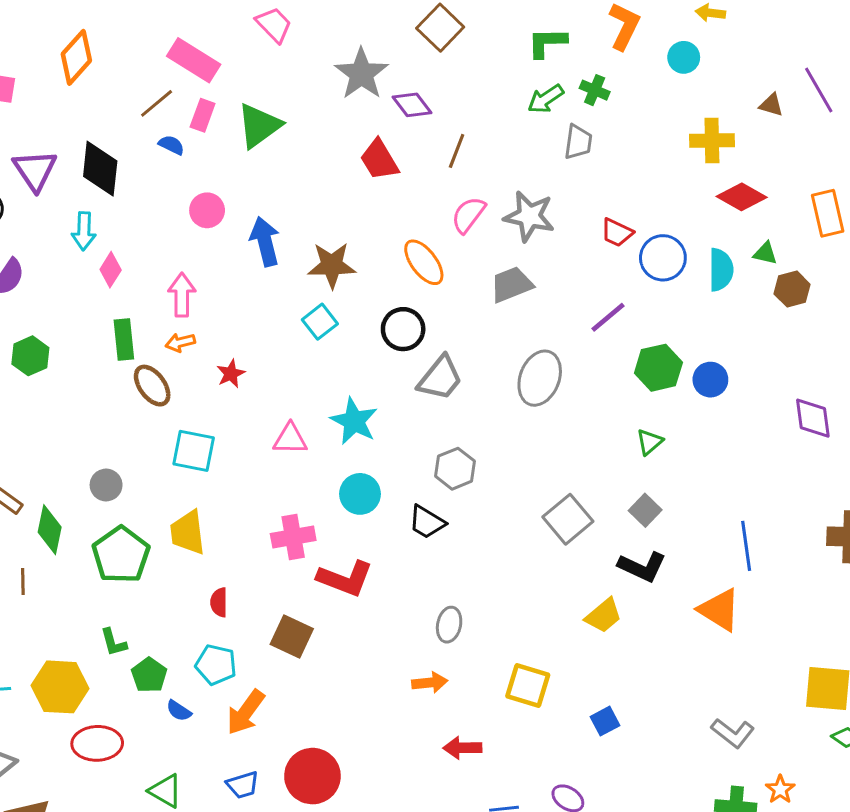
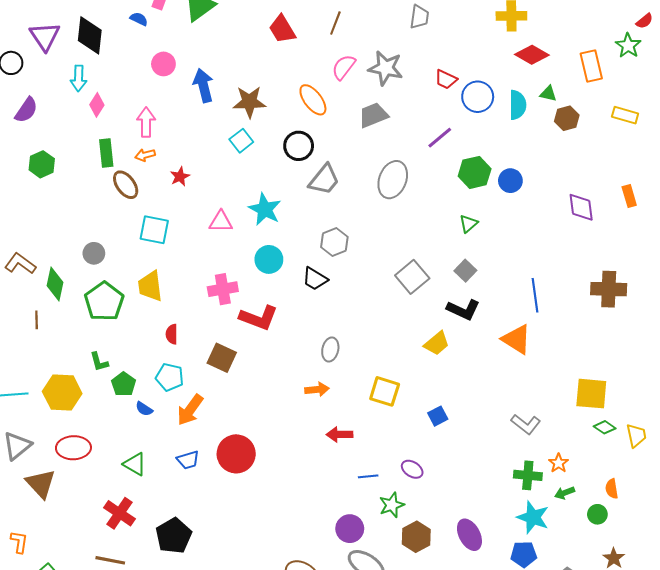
red ellipse: (97, 743) -> (73, 448), moved

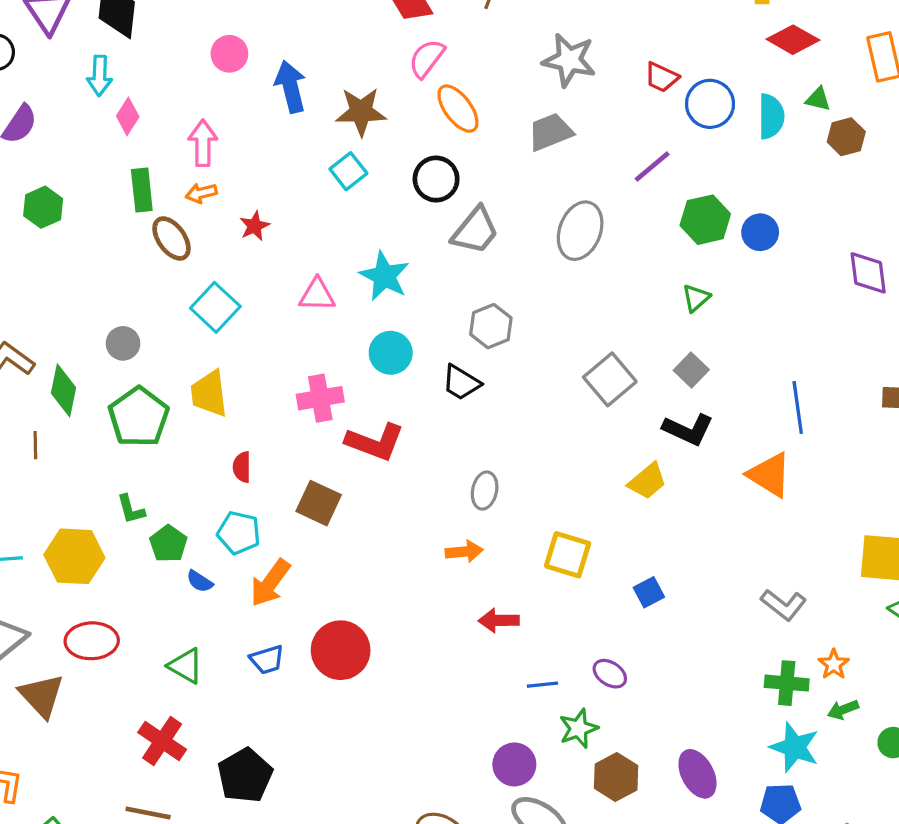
pink semicircle: (344, 67) -> (427, 58), moved
cyan square: (154, 230) -> (215, 307), turned 32

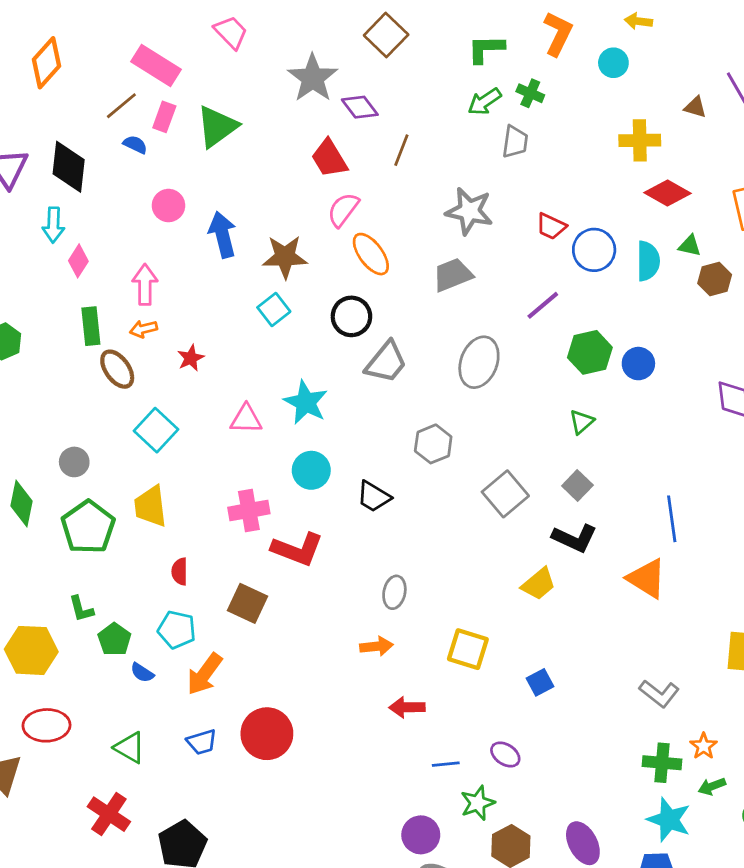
gray hexagon: (491, 326) -> (433, 444), moved

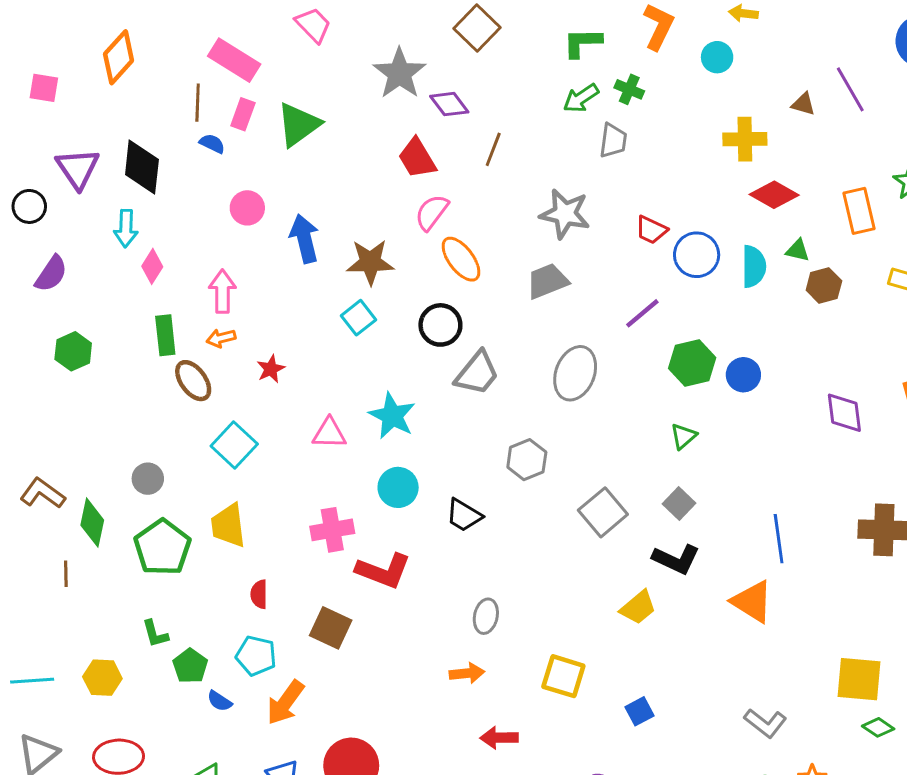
brown line: (121, 106) -> (198, 103), turned -48
yellow hexagon: (31, 650) -> (102, 678), size x0.7

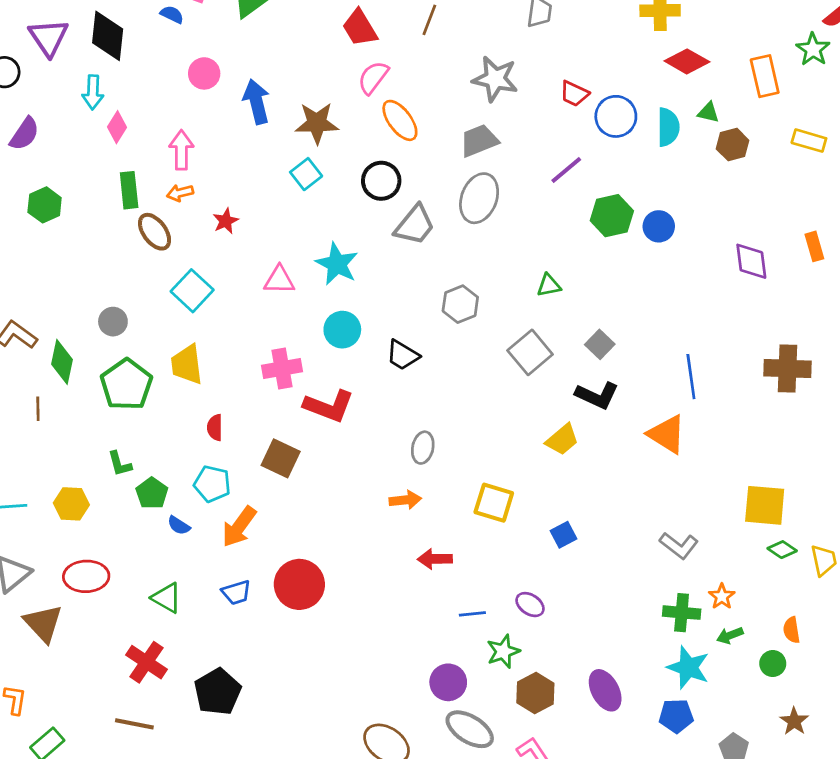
gray ellipse: (575, 373) -> (479, 198), moved
green triangle: (683, 436) -> (549, 285), moved, turned 30

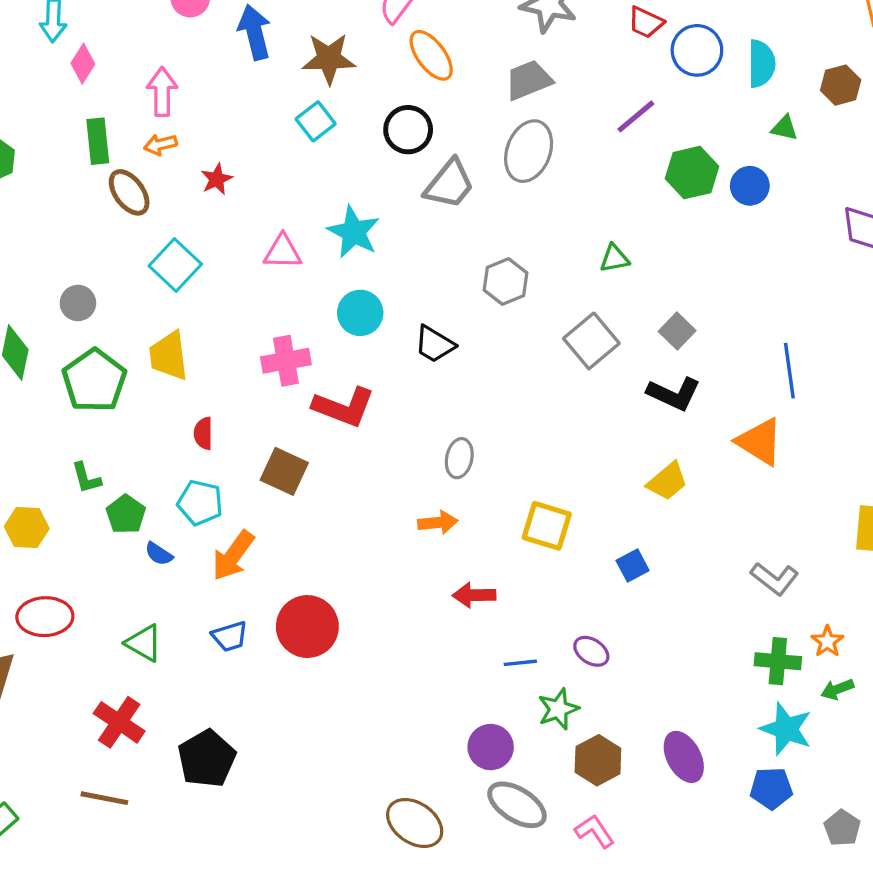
green triangle: (708, 112) -> (784, 128), moved
yellow trapezoid: (562, 440) -> (667, 481), moved

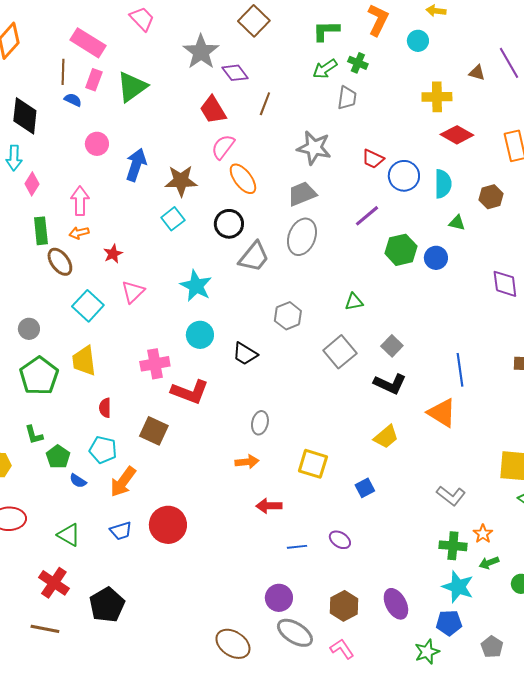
blue arrow: (255, 32) -> (136, 165), turned 32
pink triangle: (283, 252) -> (133, 292), moved, turned -45
green star: (558, 709) -> (427, 652), moved

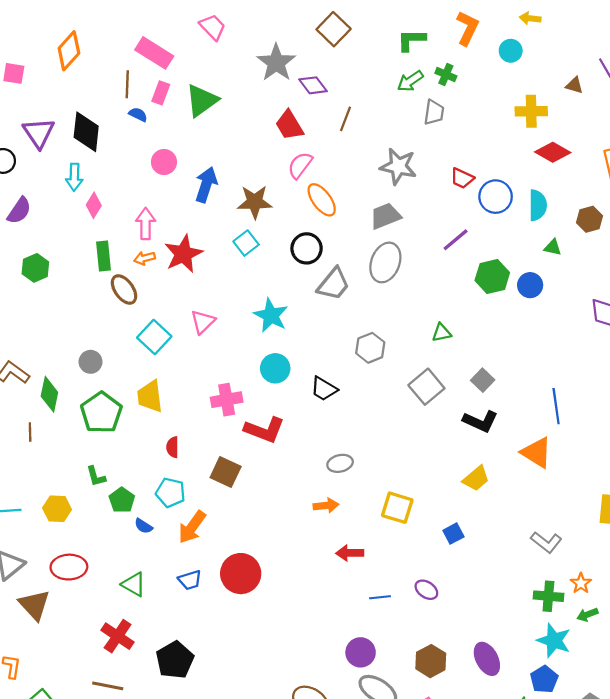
red star: (113, 254) -> (183, 254), moved, size x1.8
gray ellipse: (260, 423) -> (340, 463), turned 65
blue pentagon: (449, 623) -> (544, 679), turned -30

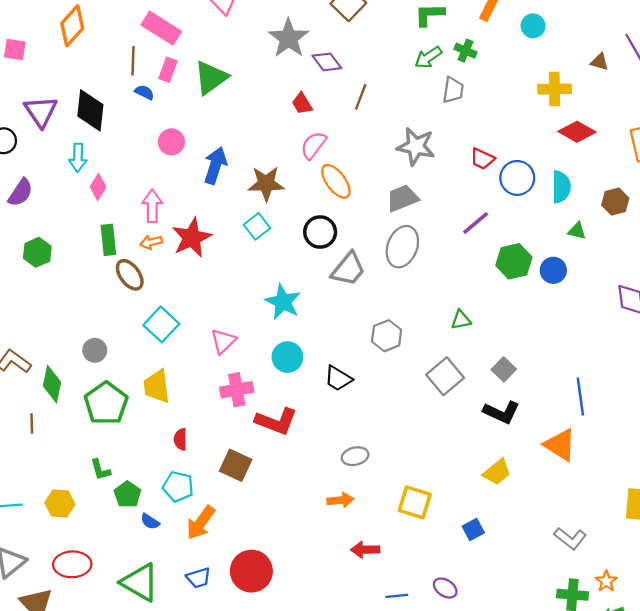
red trapezoid: (289, 125) -> (302, 104), size x0.7
pink triangle: (203, 322) -> (223, 341), moved
green triangle: (134, 584) -> (140, 582), size x1.5

